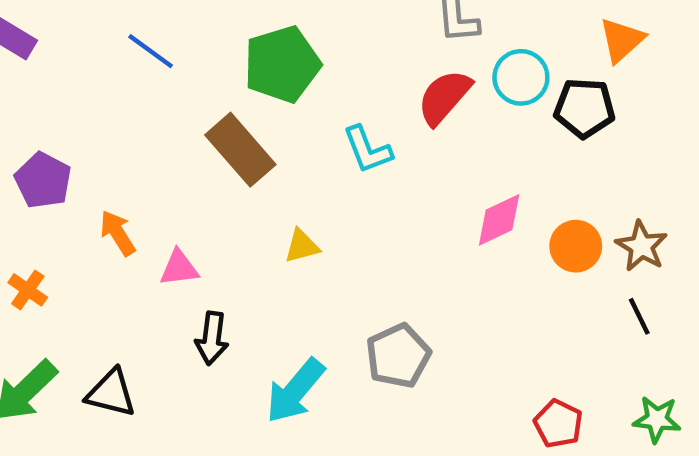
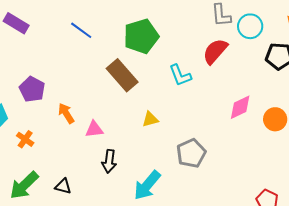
cyan circle: (521, 77) -> (250, 26), moved
gray pentagon: (398, 356) -> (191, 153), moved
black triangle: (111, 393) -> (63, 186), size x0.7

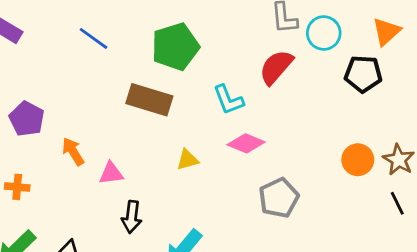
brown rectangle: (122, 75) -> (149, 100), turned -32
pink diamond: (240, 107) -> (246, 143), moved, turned 48
orange cross: (25, 139) -> (17, 187), turned -30
gray pentagon: (191, 153) -> (279, 198), moved

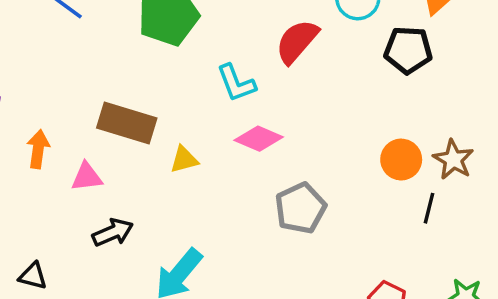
brown rectangle: (149, 100) -> (127, 123), moved
orange arrow: (73, 152) -> (38, 149), turned 40
black line: (397, 203) -> (429, 208), moved, turned 40
black arrow: (132, 217) -> (113, 232), turned -120

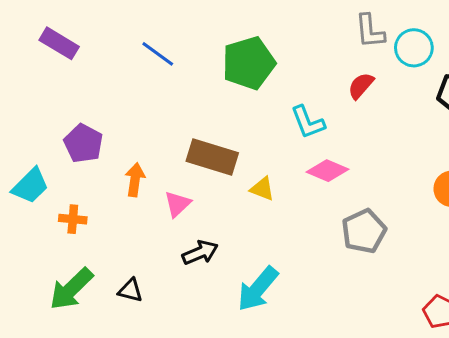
red semicircle: (297, 41) -> (361, 86), size x0.7
yellow triangle: (184, 160) -> (262, 189), turned 36
pink triangle: (87, 177) -> (177, 204), turned -36

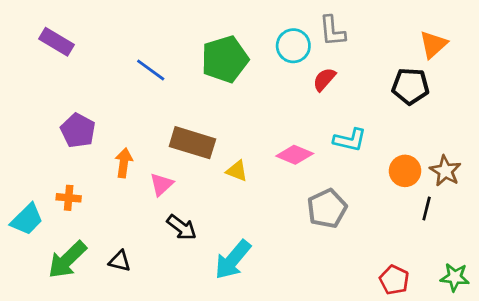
cyan circle: (414, 48) -> (293, 46), moved
blue line: (158, 54) -> (151, 70), moved
cyan L-shape: (308, 122) -> (350, 140), moved, turned -56
cyan trapezoid: (30, 186) -> (27, 219), moved
black arrow: (200, 252) -> (182, 227), turned 60

